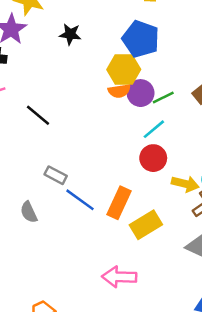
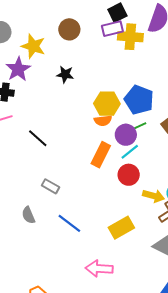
blue pentagon: (141, 39) -> (139, 100), moved
purple circle: (141, 93) -> (126, 135), moved
blue line: (80, 200) -> (69, 223), moved
orange rectangle: (119, 203) -> (101, 155), moved

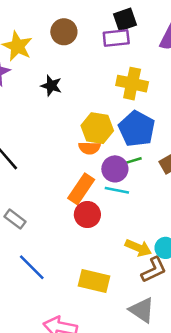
yellow cross: (130, 37) -> (132, 84), moved
cyan line: (130, 152) -> (117, 190), turned 42
red circle: (129, 175) -> (87, 215), moved
yellow rectangle: (121, 228) -> (94, 281), turned 35

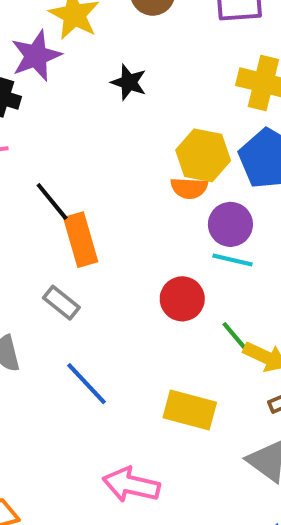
green line: (131, 161) -> (236, 337), moved, turned 65
orange rectangle: (81, 189) -> (81, 240), moved, turned -52

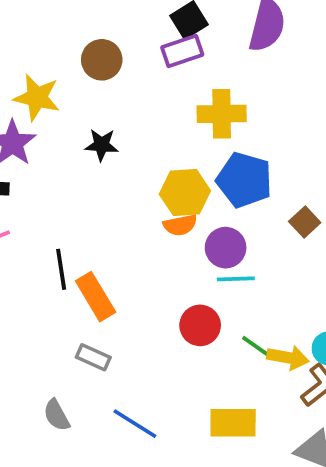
black line: (52, 202) -> (61, 269), turned 45

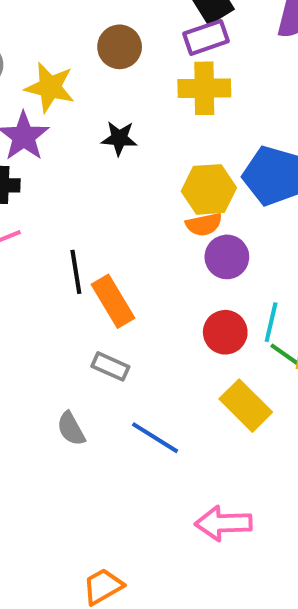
yellow cross: (222, 114) -> (204, 88), moved
purple circle: (226, 248) -> (227, 257), moved
cyan line: (236, 279) -> (271, 322), moved, turned -75
yellow rectangle: (233, 423) -> (246, 406), moved, turned 45

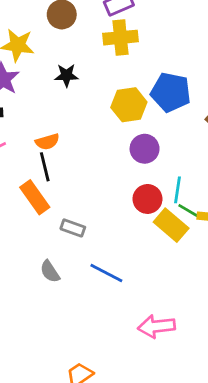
orange semicircle: (204, 224) -> (47, 142), moved
orange rectangle: (113, 301) -> (35, 197), moved
yellow rectangle: (246, 406) -> (171, 225), moved

